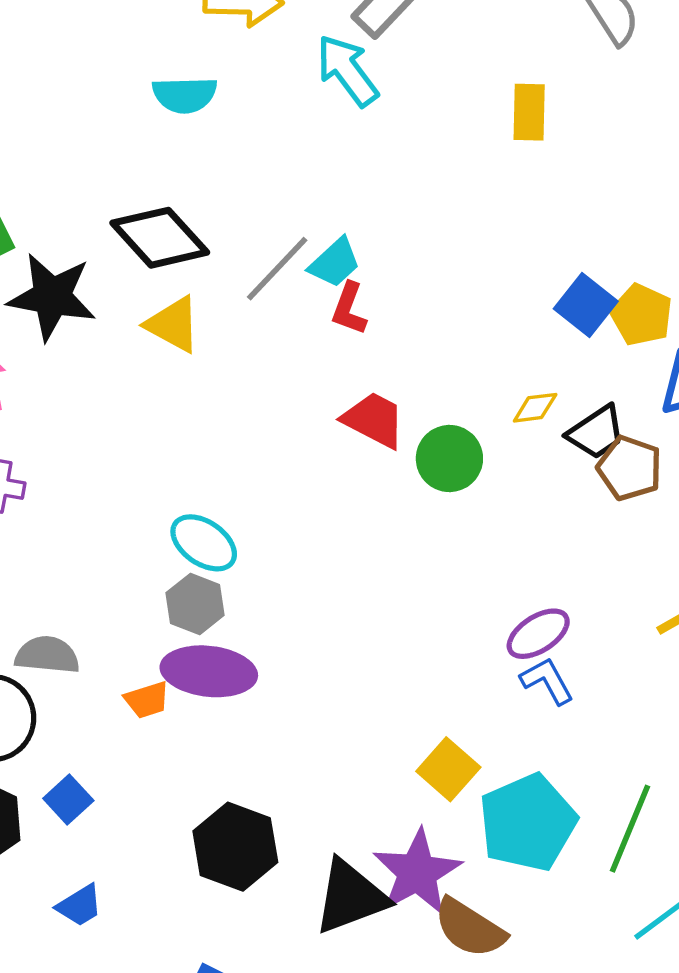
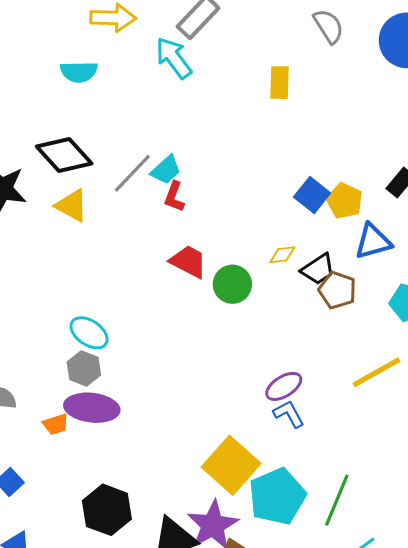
yellow square: (448, 769) -> (231, 465), size x1.6

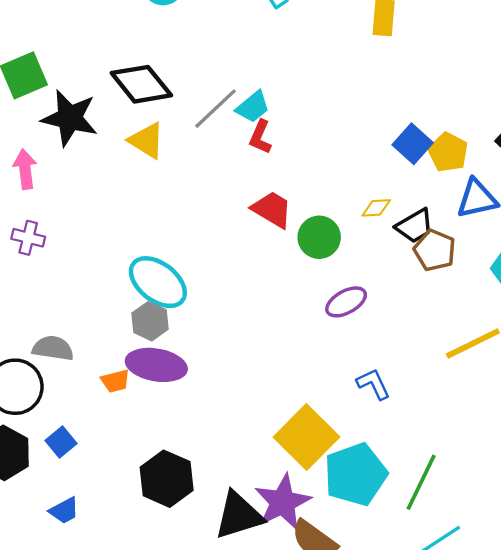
cyan ellipse: (89, 333) -> (158, 282), size x1.4
purple ellipse: (284, 386) -> (346, 302), moved

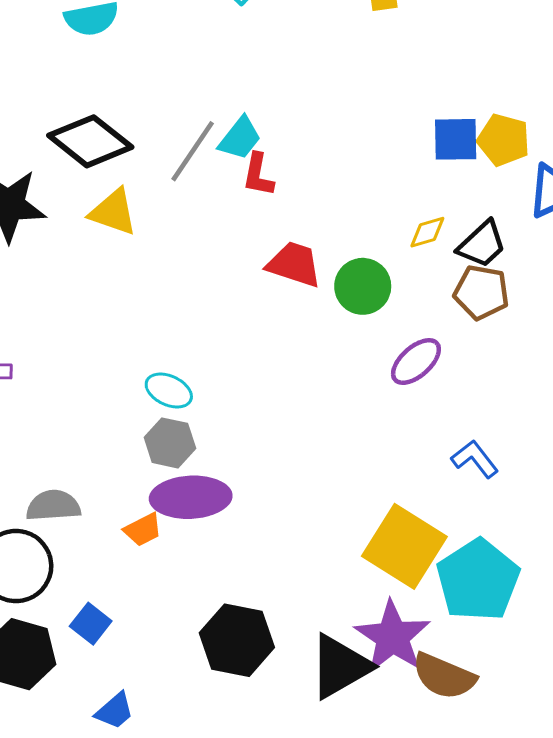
blue square: (413, 144) -> (456, 139), turned -30
brown pentagon: (435, 250) -> (481, 292), moved
cyan ellipse: (158, 282) -> (169, 391), size x0.6

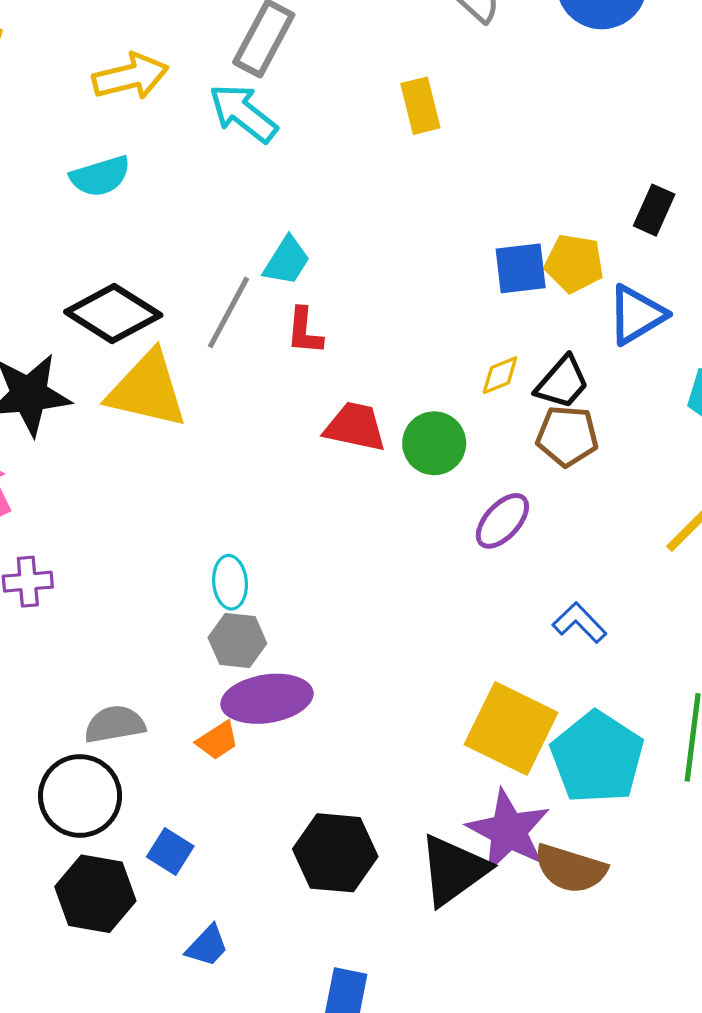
cyan trapezoid: (240, 138) -> (287, 261), moved
yellow triangle: (113, 212) -> (147, 390), size x1.5
cyan ellipse: (169, 391) -> (230, 582), turned 66

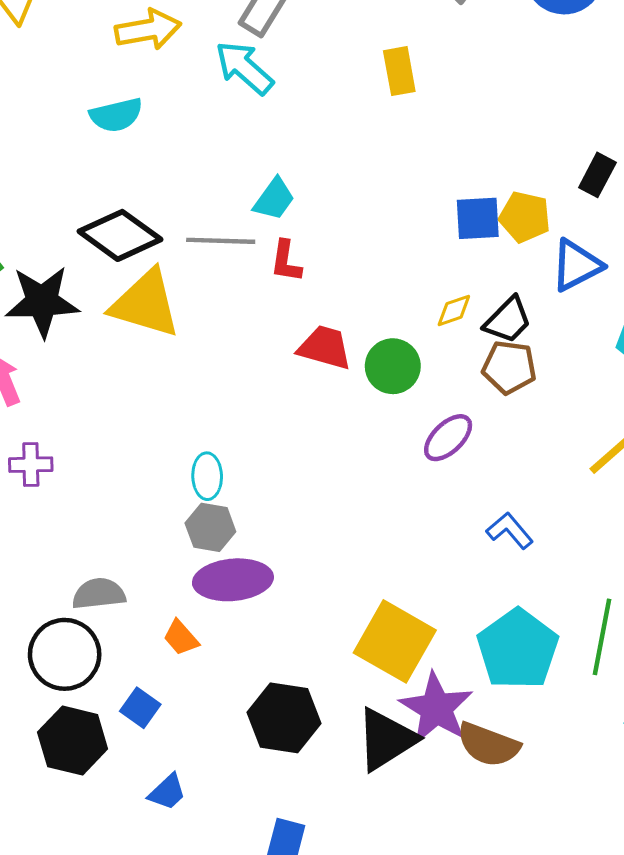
gray line: (229, 312) -> (221, 241), turned 60
yellow square: (511, 728) -> (395, 641), moved
orange trapezoid: (217, 740) -> (181, 638), moved, turned 78

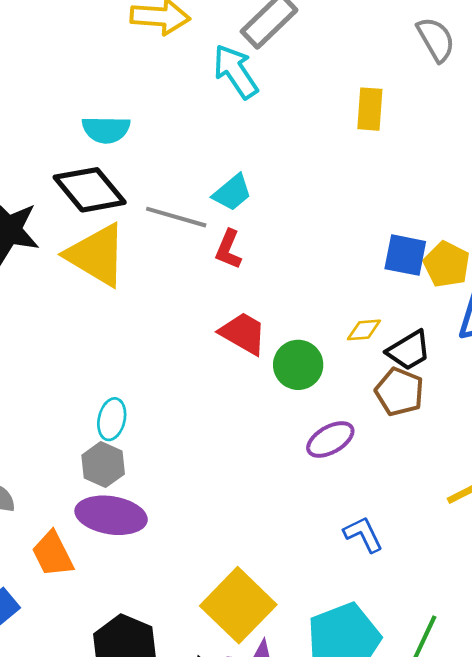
cyan semicircle: (116, 115) -> (106, 130), moved
orange trapezoid: (181, 638) -> (53, 554), size x1.4

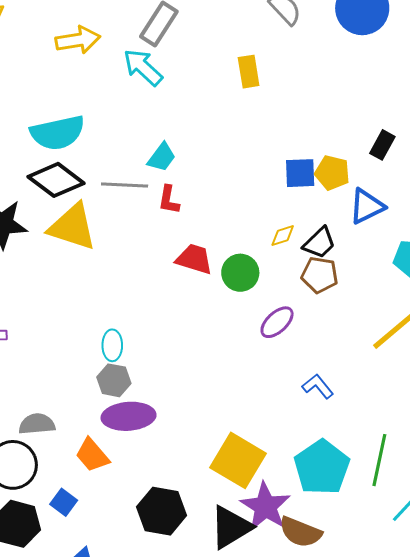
cyan semicircle: (106, 130) -> (58, 133), size x1.5

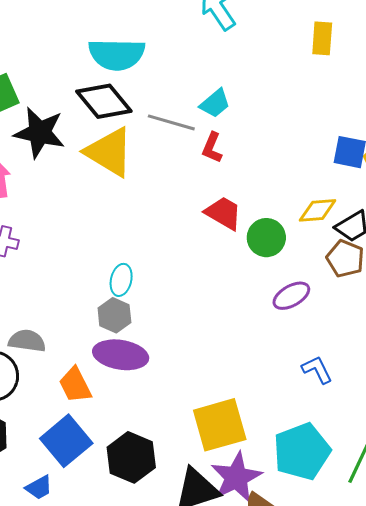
yellow diamond: (283, 236) -> (318, 210), size x1.4
yellow square: (238, 460) -> (220, 425), turned 30
blue square: (64, 502) -> (66, 441), moved, size x1.8

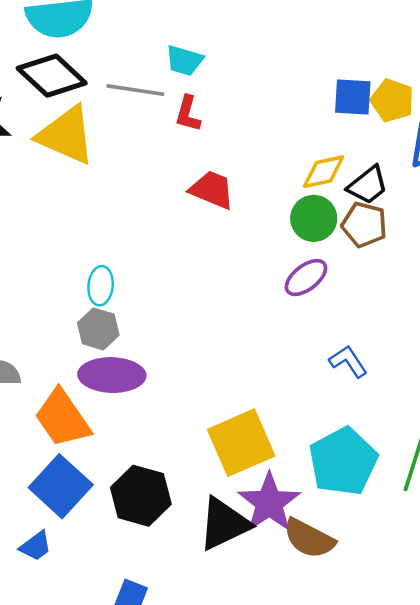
cyan trapezoid: (215, 103) -> (184, 60), turned 64
green circle: (266, 238) -> (314, 218), moved
orange trapezoid: (75, 385) -> (62, 418), size x1.4

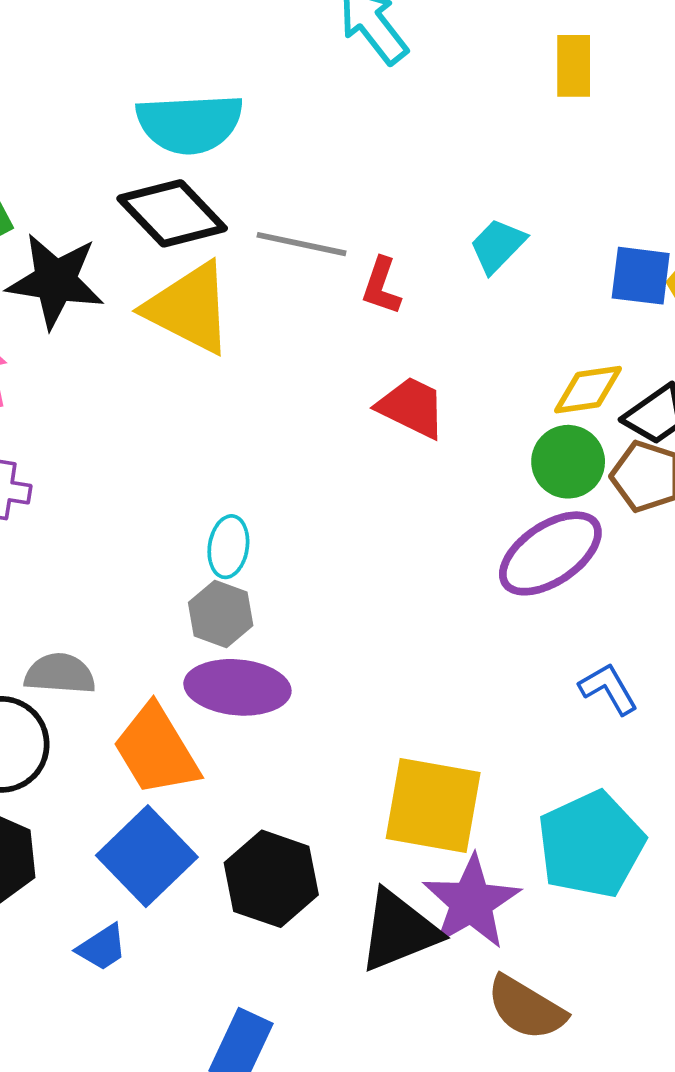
cyan trapezoid: (184, 60) -> (498, 246), moved, turned 114
purple ellipse: (306, 278) -> (550, 553), size x1.5
yellow square: (241, 443) -> (433, 805), turned 30
brown semicircle: (309, 538) -> (526, 1008), moved

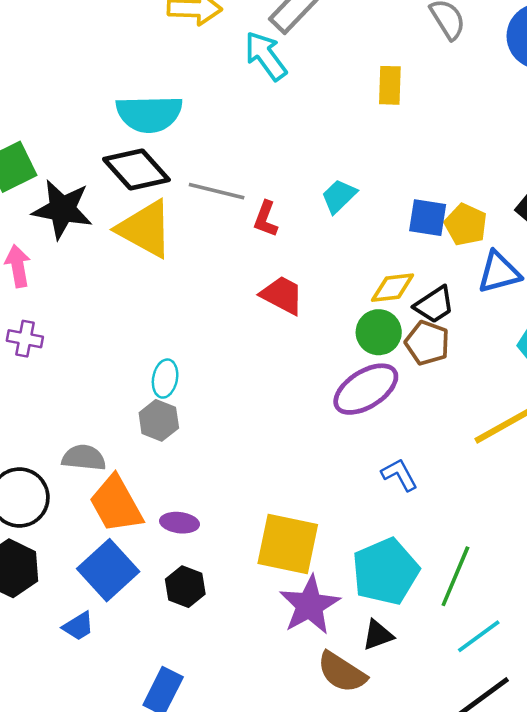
gray semicircle: (60, 674) -> (84, 458), moved
purple ellipse: (237, 687) -> (180, 523), moved, size x0.6
black hexagon: (271, 879) -> (185, 587), size x0.7
black triangle: (399, 931) -> (378, 635), moved, size x0.6

